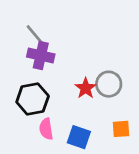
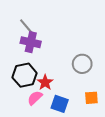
red star: (86, 88) -> (45, 82), moved
pink semicircle: (46, 129) -> (35, 98), turned 56

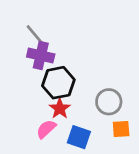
gray circle: (82, 64) -> (109, 102), moved
black hexagon: (25, 75) -> (58, 83), moved

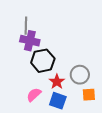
gray line: (35, 35) -> (26, 26), turned 42
red star: (60, 109) -> (57, 82), moved

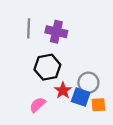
purple cross: (30, 41) -> (56, 32), moved
blue square: (58, 101) -> (81, 97), moved

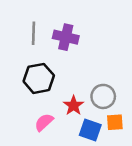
black hexagon: (47, 67) -> (39, 78), moved
blue square: (81, 97) -> (90, 130), moved

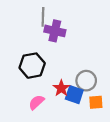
gray line: (34, 33) -> (43, 17), moved
blue square: (90, 130) -> (74, 95), moved

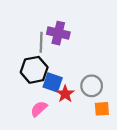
gray line: (43, 17) -> (41, 42), moved
blue square: (74, 95) -> (53, 82), moved

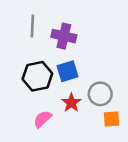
gray line: (41, 42) -> (32, 26), moved
blue square: (53, 82) -> (68, 71), moved, turned -36

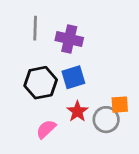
gray circle: (100, 94) -> (106, 120), moved
orange square: (112, 119) -> (120, 105), moved

